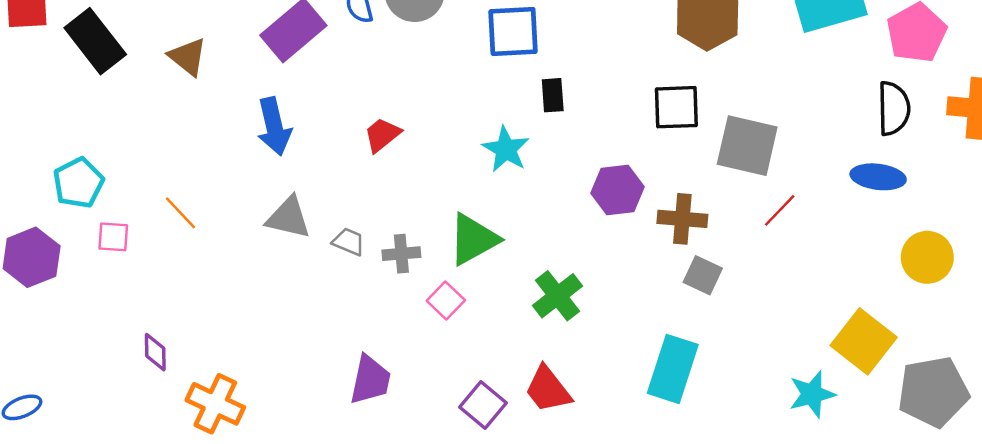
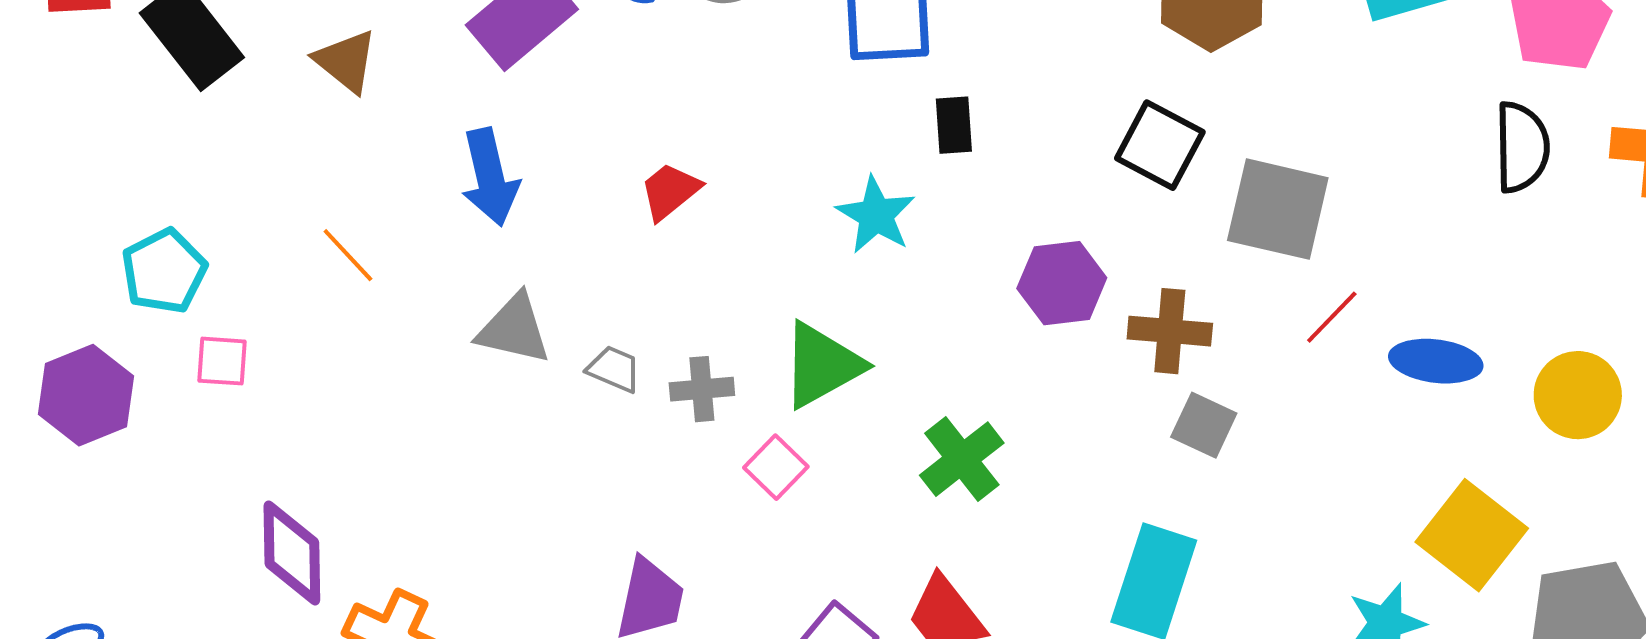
black square: (676, 107) -> (1160, 145), turned 30
blue ellipse: (878, 177) -> (1436, 361), moved
orange line: (180, 213) -> (348, 255), moved
purple diamond: (155, 352) -> (292, 553), size x1.6

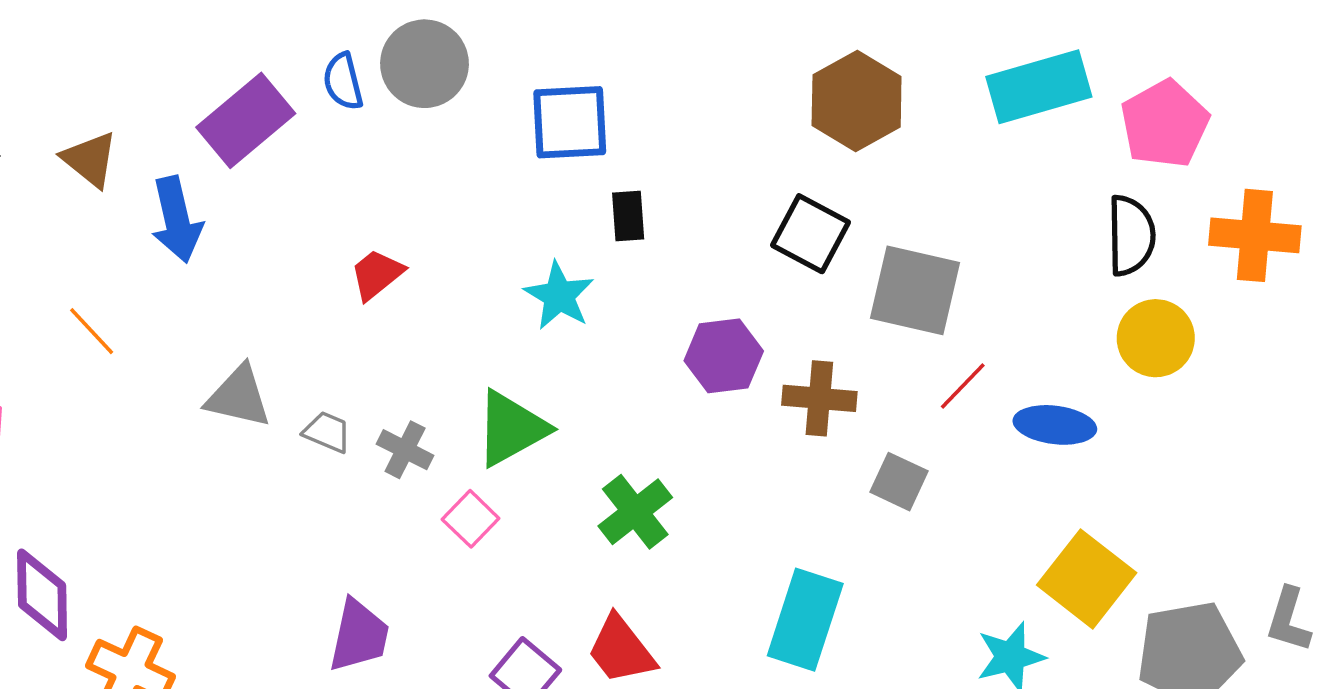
blue arrow: (490, 177) -> (177, 220), moved
gray cross: (702, 389) -> (405, 450), turned 32
yellow circle: (1578, 395) -> (1156, 338), moved
gray square: (1204, 425) -> (899, 482), moved

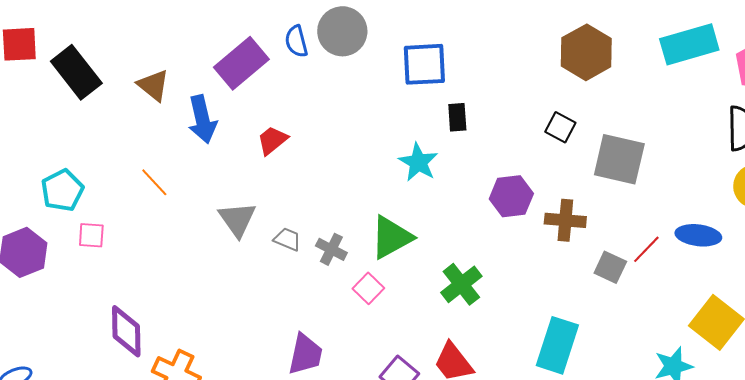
black square: (810, 234) -> (560, 127), size x0.7
red trapezoid: (377, 274) -> (272, 140), moved
red line: (963, 386) -> (646, 249), moved
gray triangle: (239, 397) -> (237, 219), turned 42

